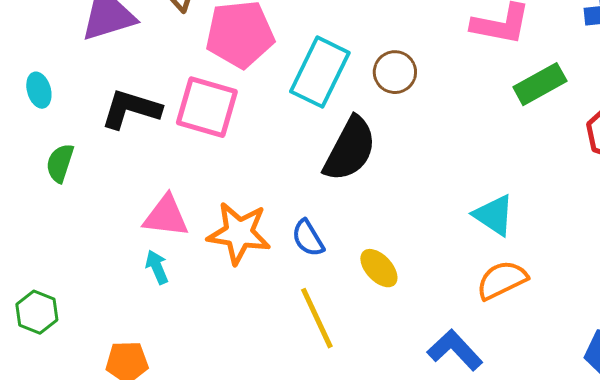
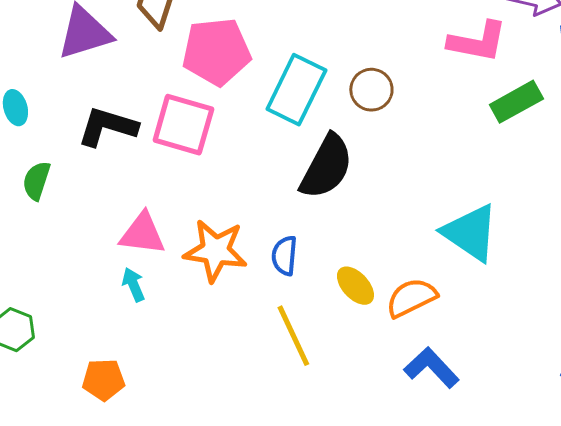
cyan triangle: (494, 215) -> (470, 233), size x1.4
blue semicircle: (308, 238) -> (284, 256), turned 36
orange semicircle: (502, 280) -> (411, 298), moved

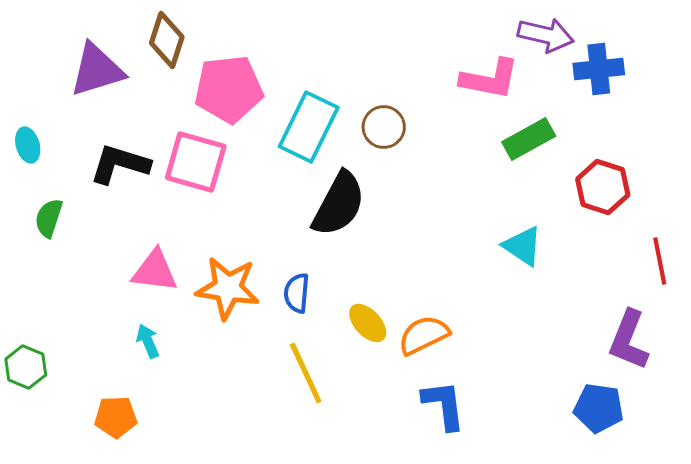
cyan triangle: (470, 233) -> (523, 246), moved, size x0.7
cyan arrow: (133, 285) -> (148, 341), moved
blue L-shape: (431, 368) -> (444, 405), turned 36

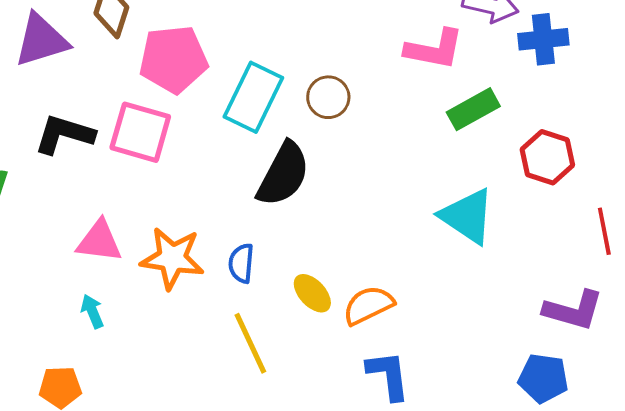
cyan triangle: (523, 246) -> (467, 216), size x1.4
purple L-shape: (629, 340) -> (573, 310), turned -96

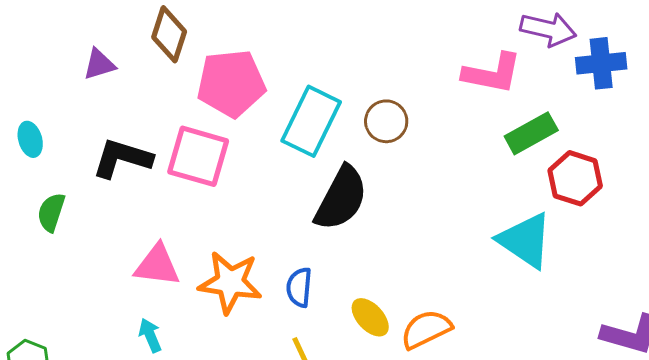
purple triangle: (41, 40) -> (99, 64), size x0.6
red hexagon: (547, 157) -> (575, 178), moved

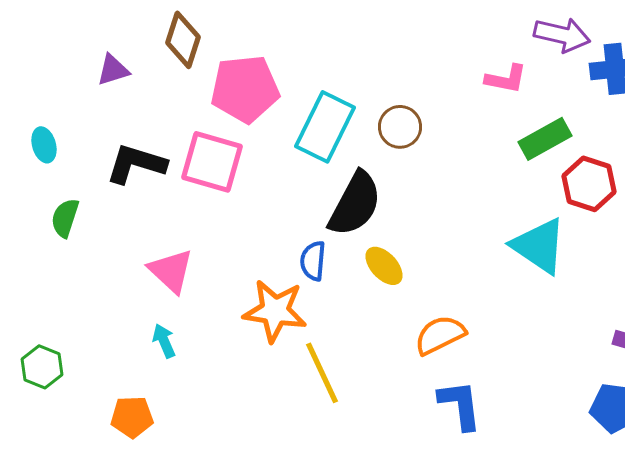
pink L-shape: (492, 73) -> (506, 79), size x0.7
pink triangle: (157, 265) -> (171, 271), turned 36
orange star: (230, 282) -> (275, 311), moved
blue semicircle: (299, 287) -> (313, 261), moved
yellow ellipse: (370, 317) -> (384, 266), moved

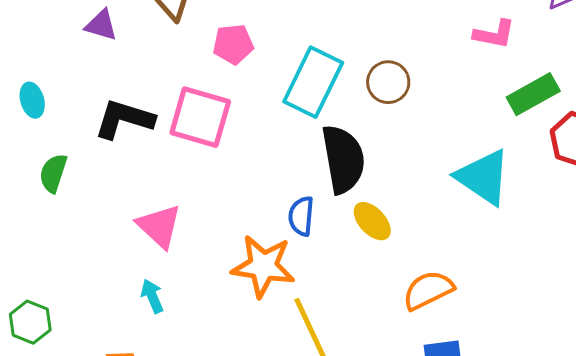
purple triangle: (113, 70) -> (101, 25), turned 33
pink pentagon: (245, 89) -> (233, 44), size x0.6
black semicircle: (355, 204) -> (343, 159), turned -38
cyan triangle: (539, 246) -> (483, 177), moved

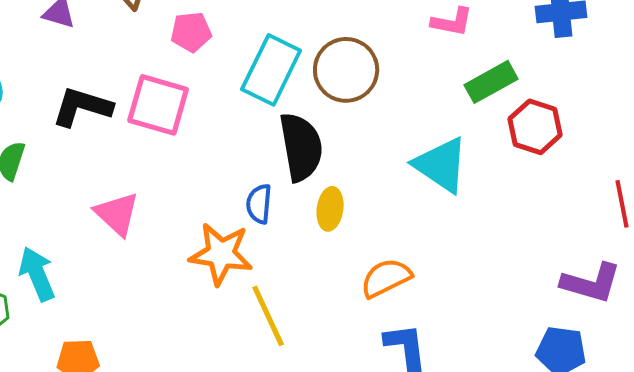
brown circle: (388, 82) -> (346, 70), size x1.5
yellow ellipse: (372, 221) -> (330, 209), turned 51
cyan arrow: (152, 296) -> (37, 274), moved, size x1.6

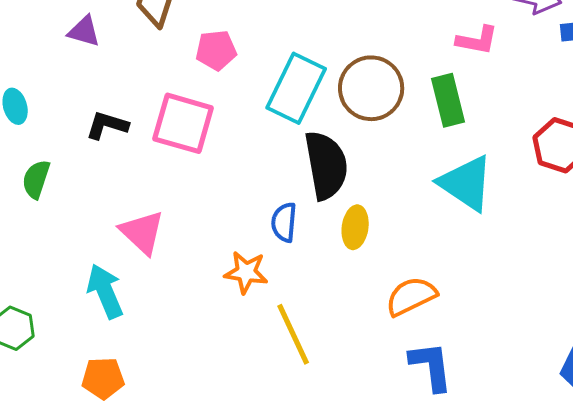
green rectangle: (491, 82) -> (448, 100), moved, turned -75
black L-shape: (82, 107) -> (107, 125), size x0.7
orange star: (221, 254) -> (246, 272), size x0.7
cyan arrow: (37, 274) -> (105, 291), moved

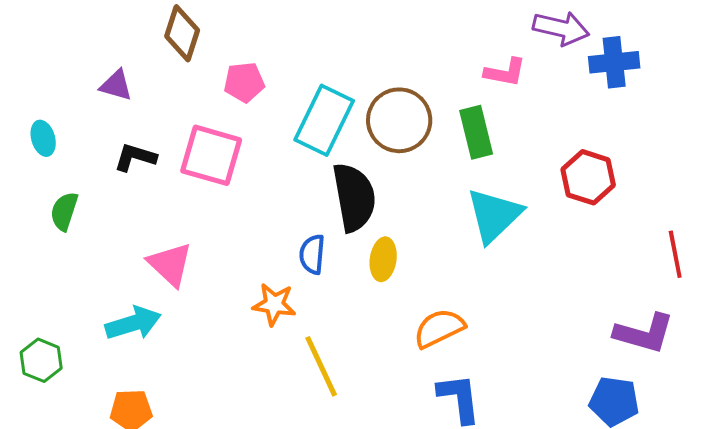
purple triangle: (84, 31) -> (116, 85), moved
cyan triangle: (466, 183) -> (494, 215), turned 42
cyan arrow: (105, 291) -> (133, 323), turned 96

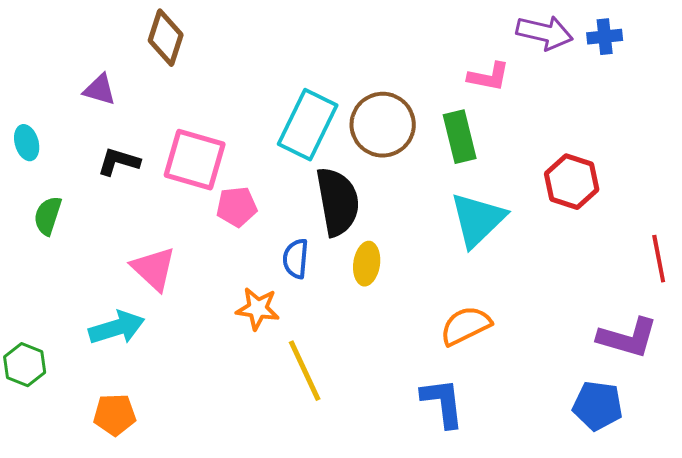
blue cross: (614, 62) -> (605, 37), moved, size x0.7
pink pentagon: (244, 82) -> (237, 207), moved
orange semicircle: (439, 328) -> (466, 326), moved

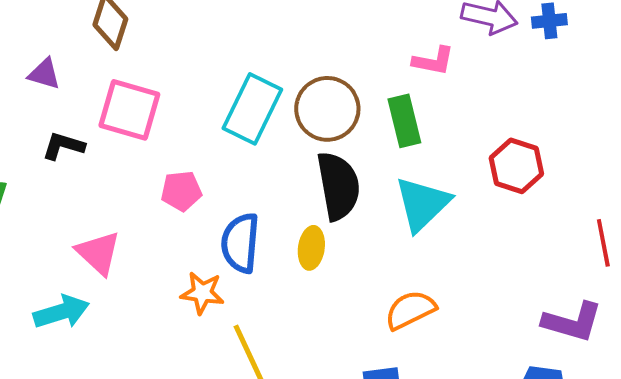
pink square: (195, 160) -> (129, 110), moved
black semicircle: (338, 202) -> (338, 186), moved
blue semicircle: (296, 259) -> (240, 243), size x1.5

